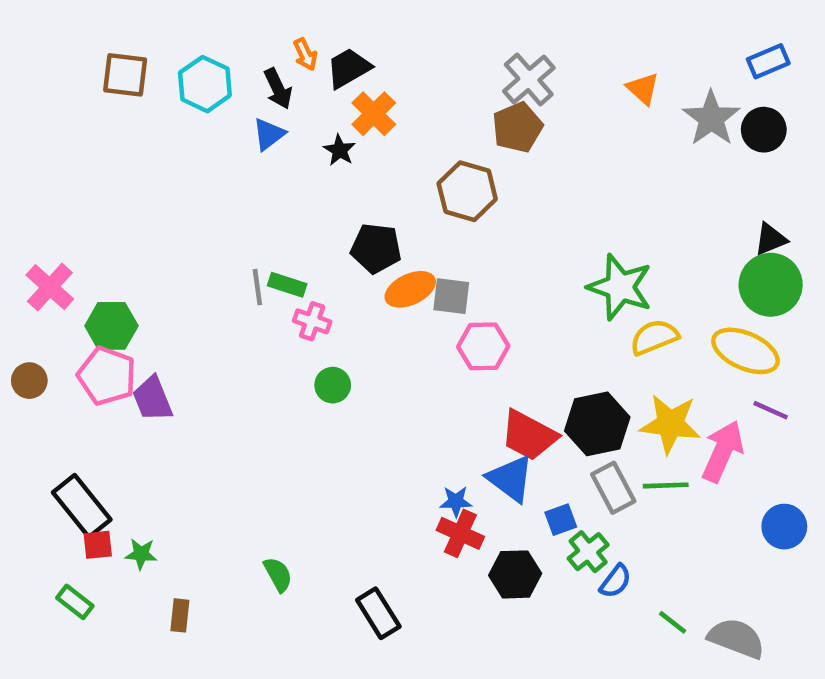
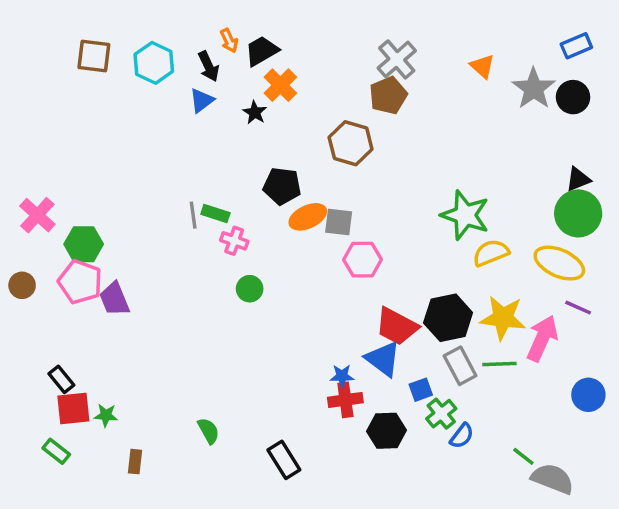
black rectangle: (82, 506) -> (61, 379), size x0.6
red cross: (460, 533) -> (345, 400), turned -32
red square: (98, 545) -> (73, 408), size x1.5
green line: (673, 622) -> (523, 456), moved

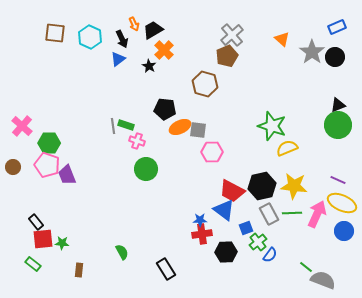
yellow ellipse: (559, 263) -> (342, 203), moved
green circle: (250, 289) -> (146, 169), size x1.5
pink arrow: (542, 338) -> (317, 214), moved

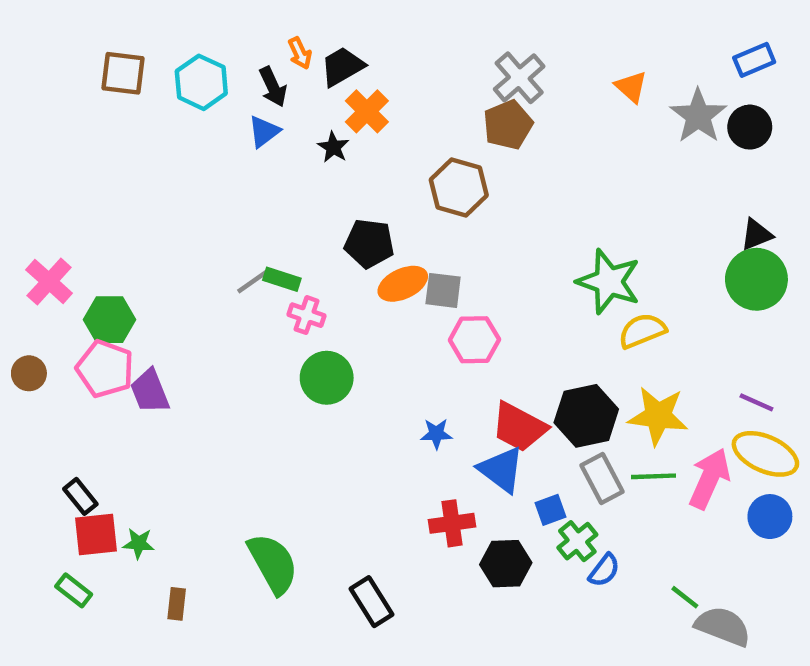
gray line: (113, 126) -> (253, 282), turned 63
blue star: (200, 220) -> (436, 434), moved
green semicircle: (122, 252) -> (273, 564), size x1.8

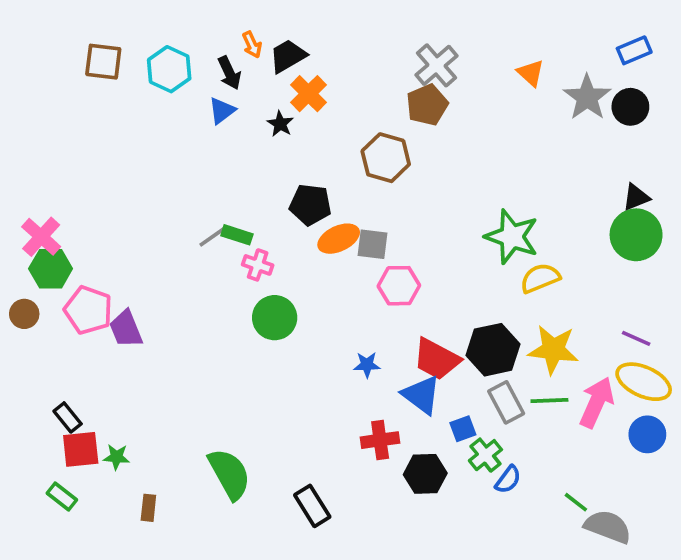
green hexagon: (110, 320) -> (51, 269), moved

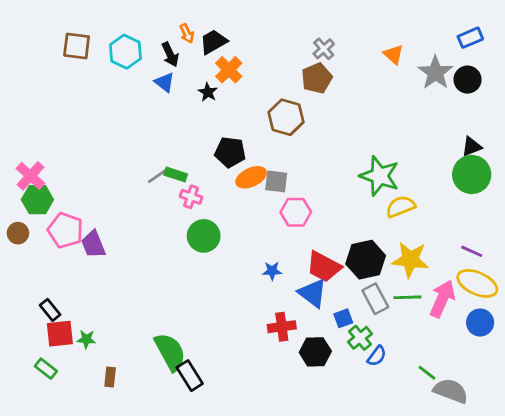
gray cross: (437, 65) -> (324, 49), size x0.7
blue triangle: (222, 111) -> (165, 82), turned -45
black rectangle: (312, 506) -> (190, 376), moved

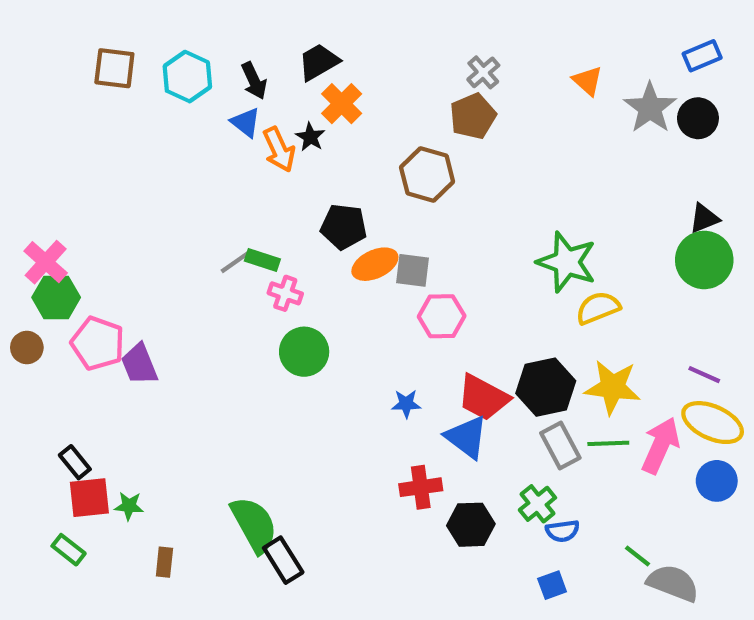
orange arrow: (187, 33) -> (279, 150), moved, size x1.5
blue square: (343, 318) -> (552, 585), moved
blue semicircle: (377, 356) -> (562, 531), turned 45

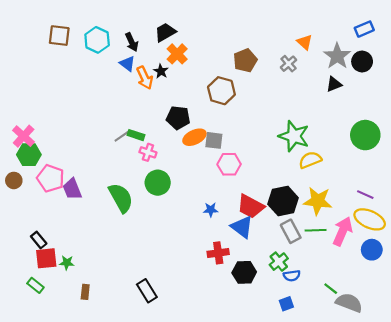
gray cross: (483, 72) -> (289, 64), moved
black triangle: (704, 218) -> (334, 84), moved
green semicircle: (254, 525) -> (121, 198), moved

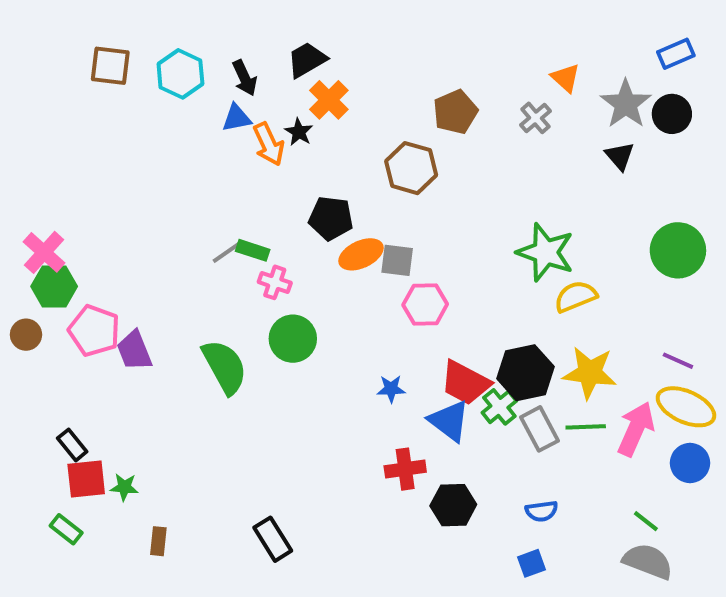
blue triangle: (127, 64) -> (237, 118), turned -49
black triangle: (334, 84) -> (620, 156), turned -49
green cross: (279, 262) -> (499, 407), moved
green line: (331, 289) -> (646, 521), moved

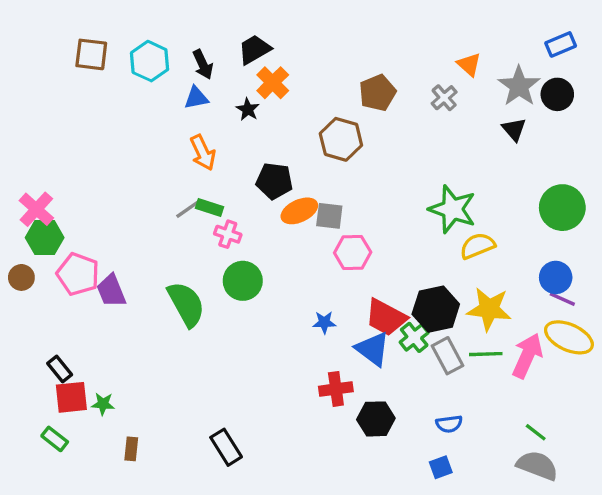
orange arrow: (269, 144) -> (203, 153), moved
blue circle: (690, 463) -> (556, 277), moved

